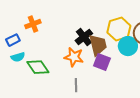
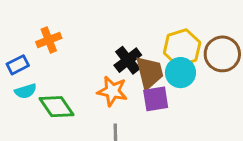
cyan circle: (128, 46) -> (180, 73), moved
purple square: (102, 62) -> (156, 99), turned -30

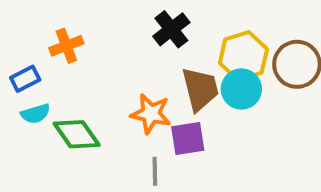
black cross: (128, 60) -> (171, 29), moved
purple square: (156, 99) -> (188, 138), moved

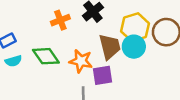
orange cross: (66, 46) -> (60, 20), moved
green diamond: (77, 134) -> (46, 56), moved

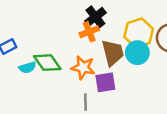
orange cross: (60, 20) -> (89, 32), moved
cyan semicircle: (13, 61) -> (28, 67), moved

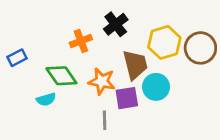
orange cross: (89, 32) -> (81, 41), moved
cyan circle: (137, 53) -> (156, 87), moved
cyan semicircle: (28, 67) -> (46, 99), moved

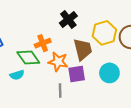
orange cross: (81, 41) -> (43, 43), moved
cyan circle: (156, 87) -> (109, 73), moved

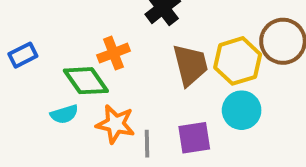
yellow hexagon: (104, 33) -> (238, 61), moved
orange star: (58, 62) -> (115, 124), moved
purple square: (77, 74) -> (194, 138), moved

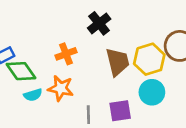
green diamond: (86, 81) -> (21, 71), moved
orange star: (115, 124) -> (61, 88), moved

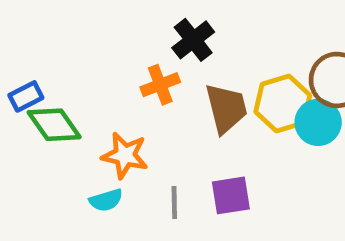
orange cross: (66, 54) -> (160, 85), moved
cyan circle: (152, 92) -> (318, 122), moved
cyan semicircle: (33, 95) -> (106, 200), moved

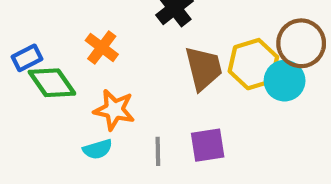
orange cross: (160, 85) -> (102, 47), moved, turned -32

